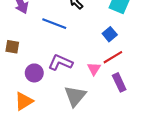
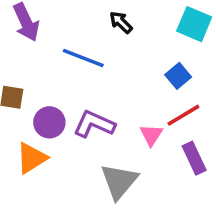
purple circle: (34, 73) -> (49, 122), moved
orange triangle: (24, 101) -> (32, 158), moved

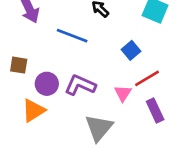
blue square: (178, 76) -> (131, 50), moved

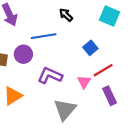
blue line: (72, 36) -> (44, 36), turned -30
purple circle: (47, 84) -> (23, 54), moved

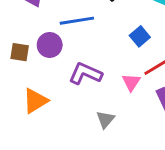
gray triangle: (65, 110) -> (105, 119), size x0.6

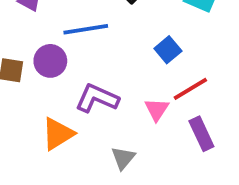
orange triangle: (35, 101) -> (58, 134), moved

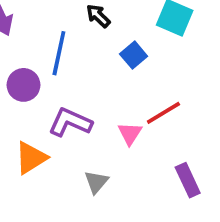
blue line: (86, 29) -> (59, 53), turned -69
blue square: (168, 50) -> (134, 55), moved
purple rectangle: (201, 134) -> (188, 180), moved

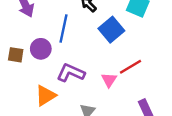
blue square: (134, 55) -> (111, 30), size x1.5

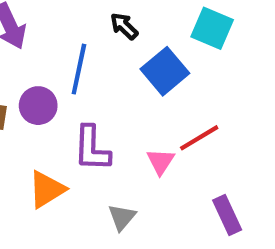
purple L-shape: (71, 73) -> (92, 149), turned -112

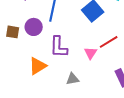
gray triangle: (122, 217) -> (73, 79), turned 40

